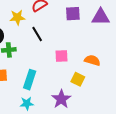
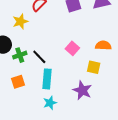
black line: (37, 34) -> (39, 57), moved
pink square: (62, 56) -> (72, 48), turned -32

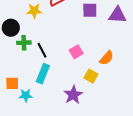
orange semicircle: (103, 45) -> (107, 58), turned 112
orange square: (18, 82) -> (12, 83), moved
cyan star: (50, 103) -> (26, 95), moved

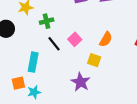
green cross: (24, 43) -> (47, 21), moved
black line: (42, 50) -> (54, 44), moved
cyan rectangle: (43, 74) -> (33, 62), moved

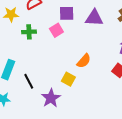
pink square: (75, 39) -> (56, 30), moved
black line: (54, 44) -> (29, 81), moved

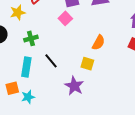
green cross: (29, 32) -> (31, 38), moved
black line: (29, 81) -> (51, 61), moved

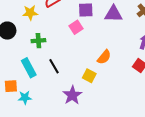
cyan rectangle: (26, 67) -> (29, 68), turned -48

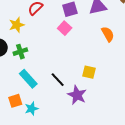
green cross: (38, 41) -> (20, 52), moved
orange semicircle: (104, 57) -> (108, 34), moved, turned -56
black line: (54, 66) -> (58, 80), moved

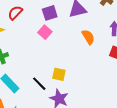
yellow square: (89, 72) -> (59, 74), moved

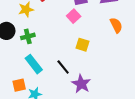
yellow square: (59, 74) -> (83, 45), moved

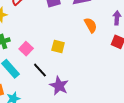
pink square: (74, 16) -> (26, 49), moved

